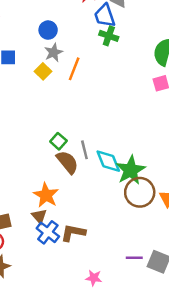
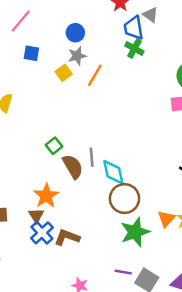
green square: (58, 141) -> (54, 146), moved
green star: (131, 170) -> (135, 232), moved
brown circle: (140, 192) -> (124, 199), moved

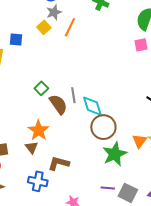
blue square: (31, 53) -> (16, 40), moved
blue cross: (42, 233) -> (38, 181), moved, turned -30

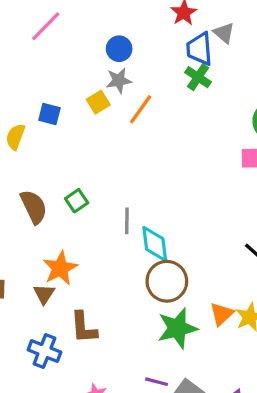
brown semicircle: (58, 104) -> (34, 207), moved
brown L-shape: (59, 163) -> (84, 327), turned -120

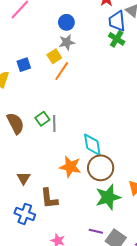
orange line: (141, 109) -> (62, 71), moved
blue square: (49, 114) -> (24, 65), turned -32
gray line: (127, 221) -> (54, 124), moved
orange star: (60, 268) -> (70, 167), moved, turned -30

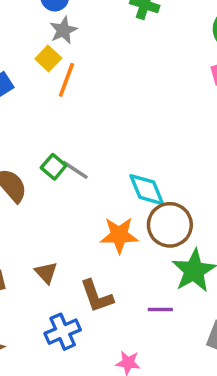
gray line: (54, 124) -> (75, 170), turned -42
blue cross: (25, 214) -> (63, 332), turned -30
purple line: (96, 231) -> (160, 310), moved

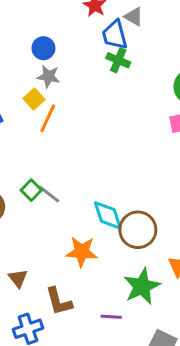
gray star: (63, 30) -> (48, 76), turned 30
brown circle: (170, 225) -> (138, 230), moved

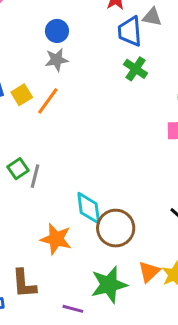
gray triangle: (134, 17) -> (152, 17), turned -30
green cross: (118, 60) -> (136, 69), moved
gray star: (48, 76) -> (57, 60), turned -30
yellow square: (34, 99) -> (22, 95), moved
gray line: (49, 194) -> (35, 176), turned 55

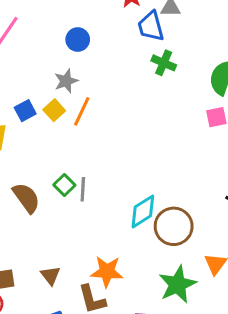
gray star: (57, 60) -> (66, 81), moved
cyan diamond: (89, 208) -> (143, 211), turned 76
orange star: (56, 239) -> (107, 272), moved

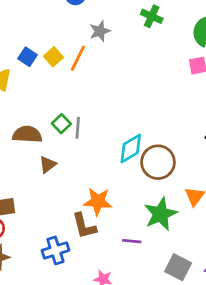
gray star: (66, 81) -> (100, 31), moved
blue square: (25, 111) -> (27, 57), turned -30
brown semicircle: (26, 198) -> (27, 134), turned -52
brown triangle: (50, 275) -> (48, 165), moved, turned 30

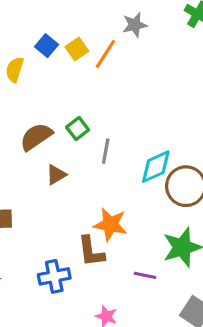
gray line: (78, 128) -> (106, 151), moved
brown semicircle: (27, 134) -> (36, 137), turned -44

